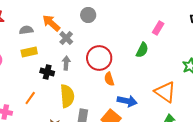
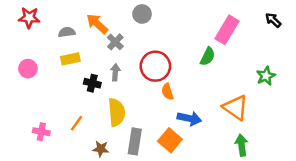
pink rectangle: (158, 28) -> (227, 30), size x1.6
orange line: (30, 98) -> (76, 123), moved

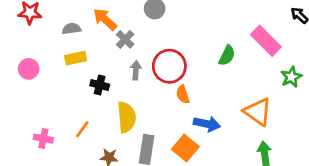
pink rectangle: (227, 30) -> (266, 41), moved, turned -76
gray arrow: (115, 72) -> (136, 70), moved

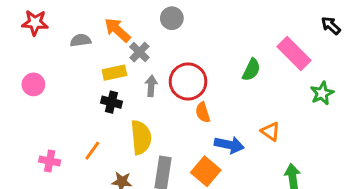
yellow rectangle: (76, 58) -> (114, 73), moved
orange triangle: (258, 112) -> (270, 132), moved, size x0.6

